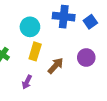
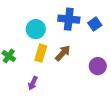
purple circle: (86, 58) -> (98, 66), moved
brown arrow: (56, 66) -> (63, 53), moved

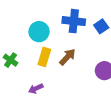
purple arrow: (33, 83) -> (36, 89), turned 40

